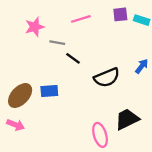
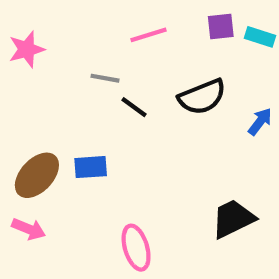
pink star: (35, 27) -> (27, 49), moved
black semicircle: (107, 77) -> (202, 97), moved
pink ellipse: (100, 135) -> (136, 248), moved

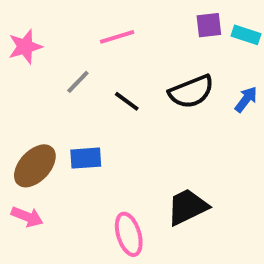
pink line: (148, 35) -> (117, 37), moved
gray line: (105, 78) -> (78, 82), moved, turned -56
blue arrow: (260, 122) -> (246, 99), moved
black trapezoid: (233, 219) -> (187, 207), moved

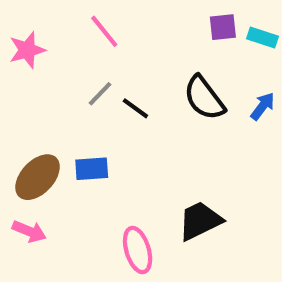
pink line: (117, 37) -> (104, 31), moved, turned 68
gray line: (78, 82) -> (100, 94), moved
black semicircle: (191, 92) -> (204, 98), turned 75

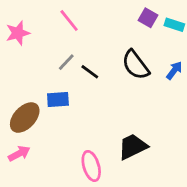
purple square: (223, 27) -> (148, 18), turned 36
blue rectangle: (92, 169) -> (58, 99), moved
pink arrow: (29, 231) -> (19, 154), turned -50

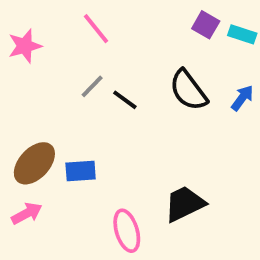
blue rectangle: (58, 99) -> (81, 171), moved

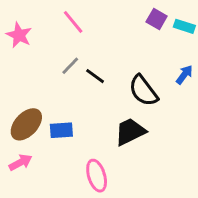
pink star: (25, 46) -> (19, 35), turned -30
black semicircle: (188, 90) -> (143, 91), moved
black trapezoid: (185, 204) -> (130, 132), moved

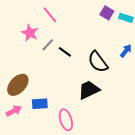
pink star: (19, 35) -> (30, 33), moved
blue rectangle: (61, 130) -> (40, 104), moved

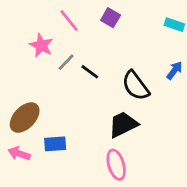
purple square: (107, 13) -> (111, 18), moved
pink arrow: (14, 111) -> (19, 154), turned -133
pink ellipse: (66, 120) -> (116, 165), moved

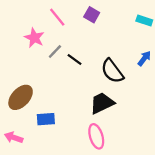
pink arrow: (19, 154) -> (14, 137), moved

